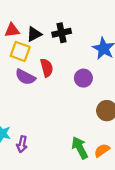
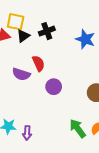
yellow square: (20, 51) -> (16, 22), moved
purple circle: (83, 78) -> (54, 87), moved

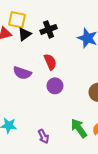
red semicircle: (38, 63) -> (50, 62), moved
purple arrow: (27, 133) -> (43, 136), moved, turned -32

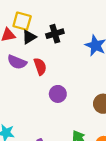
red semicircle: (50, 62) -> (40, 66), moved
purple semicircle: (22, 73) -> (17, 62), moved

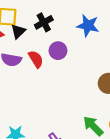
purple circle: (58, 94) -> (58, 51), moved

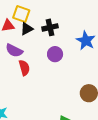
red semicircle: (36, 59) -> (24, 68), moved

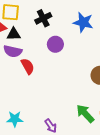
black triangle: (27, 29) -> (14, 34), moved, turned 40

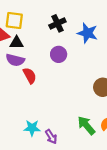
black cross: (43, 18) -> (57, 23), moved
cyan star: (15, 119) -> (32, 128), moved

